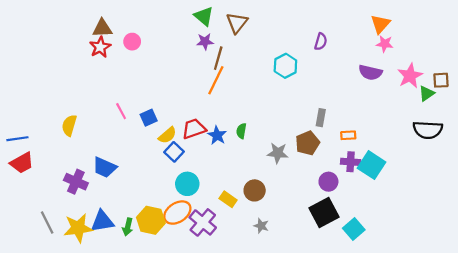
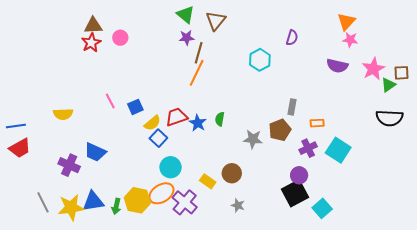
yellow semicircle: (69, 125) -> (63, 114), turned -108
purple cross: (351, 162) -> (308, 148), moved, turned -30
purple circle: (328, 182) -> (299, 175), moved

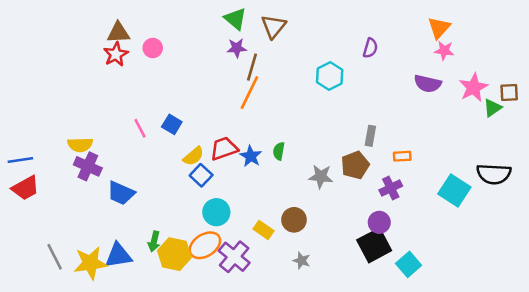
blue square: (135, 107) -> (172, 124), moved, turned -35
black semicircle: (389, 118) -> (494, 174), moved
cyan square: (338, 150) -> (454, 191), moved
purple cross: (69, 165) -> (88, 166), moved
green arrow: (116, 206) -> (154, 241), moved

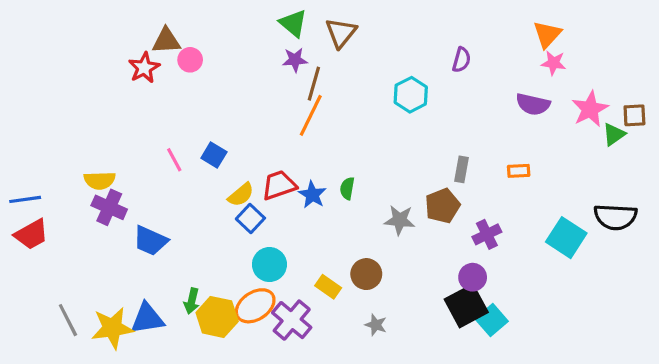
brown triangle: (118, 33) -> (166, 41), moved
orange rectangle: (402, 156) -> (519, 171), moved
cyan square: (409, 264) -> (492, 320), moved

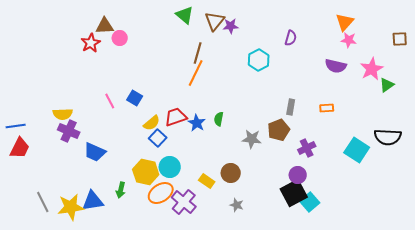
purple star: (295, 60) -> (231, 26), moved
brown square: (634, 115) -> (400, 39), moved
red trapezoid: (31, 234) -> (20, 148), turned -35
yellow hexagon: (217, 317) -> (146, 172), moved

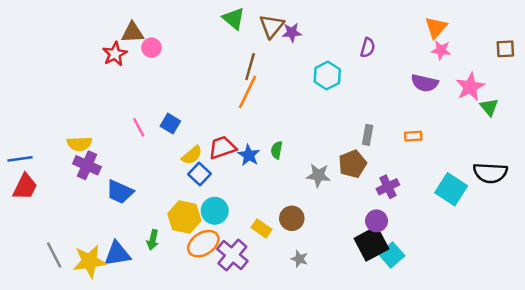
green triangle: (387, 85) -> (489, 107), turned -35

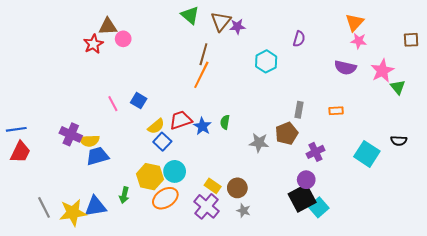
yellow semicircle: (79, 144) -> (89, 141), moved
black semicircle: (490, 173) -> (399, 141), size x0.6
blue trapezoid: (120, 192) -> (97, 156), turned 140
brown circle: (292, 218) -> (237, 188), moved
purple cross: (232, 255) -> (206, 206), moved

